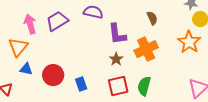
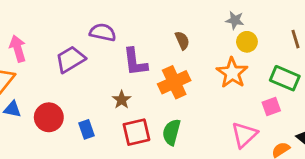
purple trapezoid: (57, 21) -> (70, 59), moved
brown star: (116, 59) -> (122, 100), moved

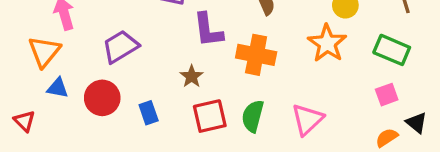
purple trapezoid: (70, 59) -> (120, 47), moved
orange cross: (174, 82) -> (256, 55), turned 36
pink square: (271, 107) -> (387, 95), moved
pink triangle: (244, 135) -> (307, 119), moved

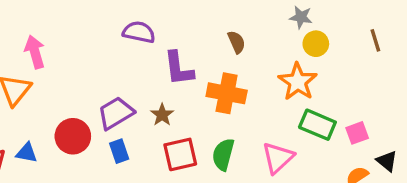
purple trapezoid: (120, 47) -> (116, 113), moved
green rectangle: (392, 50) -> (317, 125), moved
blue triangle: (58, 88) -> (27, 153), moved

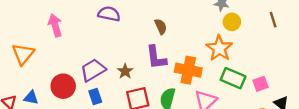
brown semicircle: (236, 42) -> (161, 26), moved
pink arrow: (35, 52) -> (55, 25), moved
purple L-shape: (179, 68) -> (156, 57), moved
orange cross: (227, 93) -> (188, 70), moved

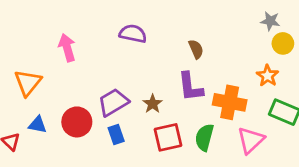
orange star: (219, 48) -> (267, 76), size x0.7
blue triangle: (31, 98) -> (38, 125), moved

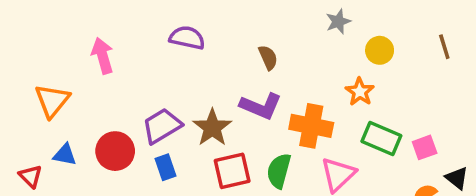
gray star: (270, 21) -> (338, 22), moved, turned -30
purple L-shape: (190, 87) -> (261, 106), turned -60
brown star: (153, 104) -> (212, 128), size x1.5

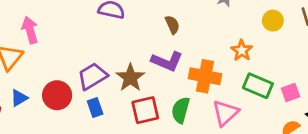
yellow circle: (380, 50) -> (273, 21), moved
pink arrow: (103, 56) -> (30, 30), moved
blue triangle: (65, 155) -> (19, 98), turned -42

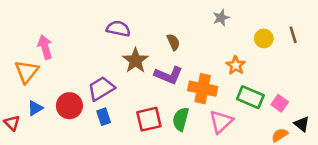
brown star: (130, 78) -> (135, 60), moved
pink square: (290, 93) -> (280, 103), turned -35

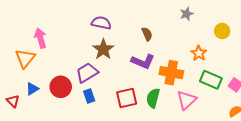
brown star: (135, 60) -> (103, 49), moved

